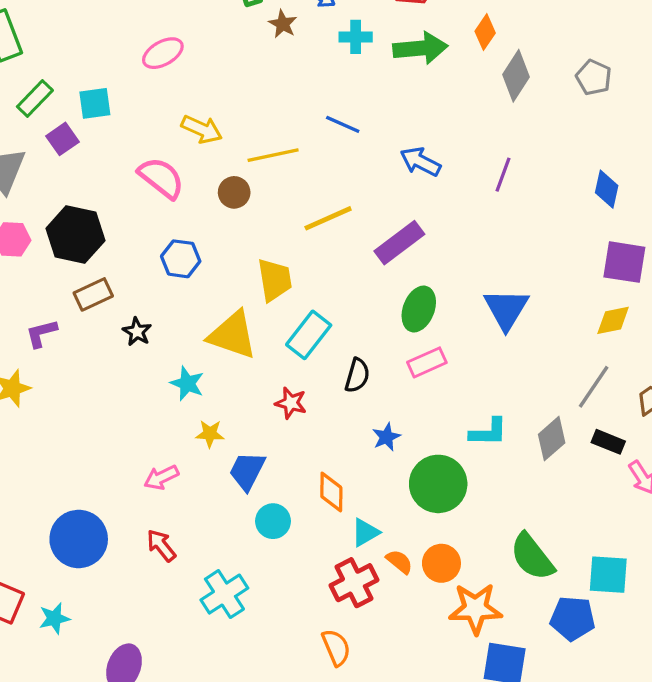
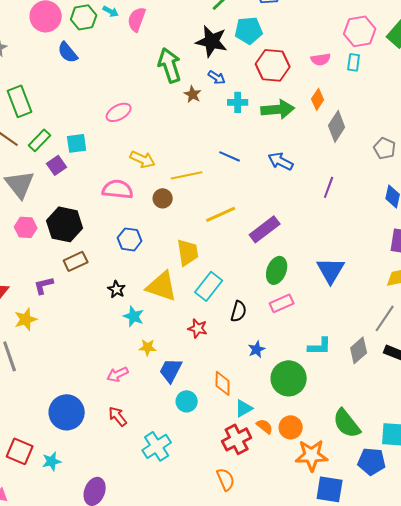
gray pentagon: (594, 77) -> (385, 148), moved
blue arrow: (420, 162) -> (281, 161), moved
pink semicircle: (161, 178) -> (118, 189), turned -32
black star: (137, 332) -> (117, 289), moved

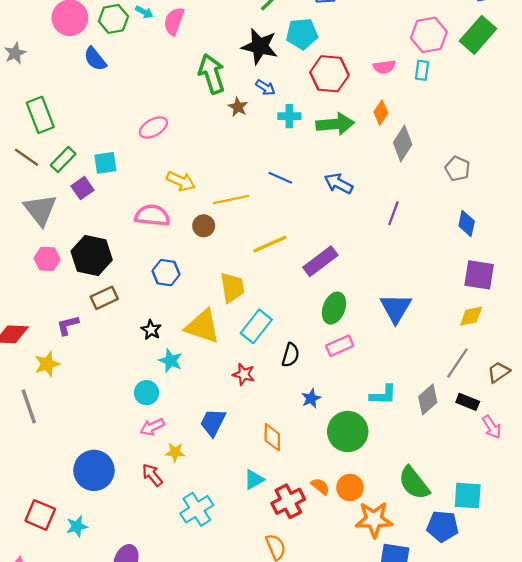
yellow star: (148, 347) -> (175, 452), moved
cyan circle: (187, 401) -> (147, 393), moved
cyan triangle: (244, 408) -> (254, 480), moved

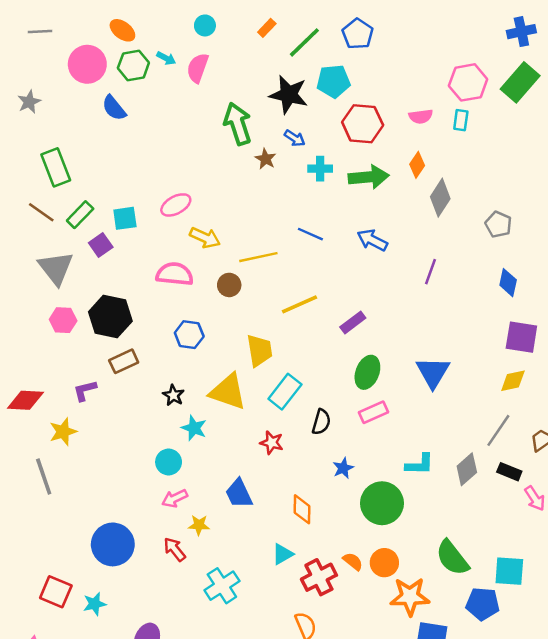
pink ellipse: (153, 127) -> (176, 205), moved
purple rectangle: (320, 261) -> (353, 323), size x0.7
blue trapezoid: (213, 422) -> (239, 494), turned -52

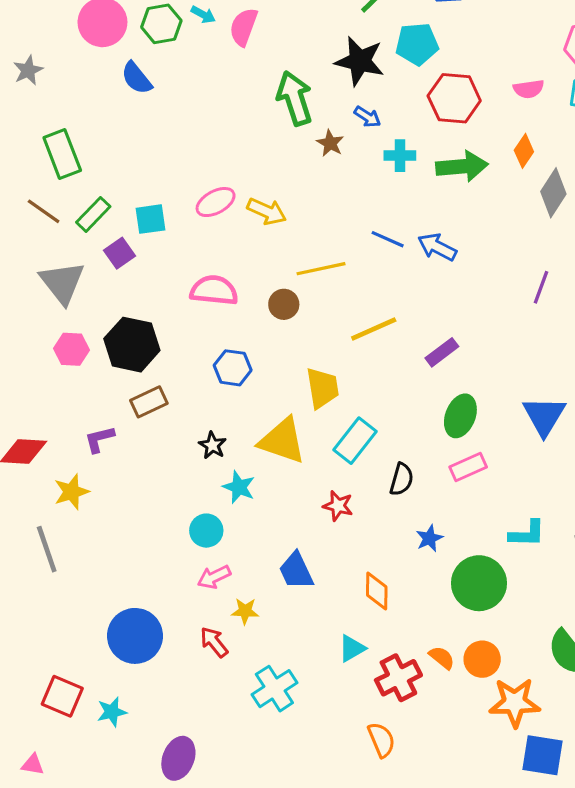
yellow arrow: (205, 238) -> (267, 211), moved
blue arrow: (372, 240) -> (437, 247), moved

